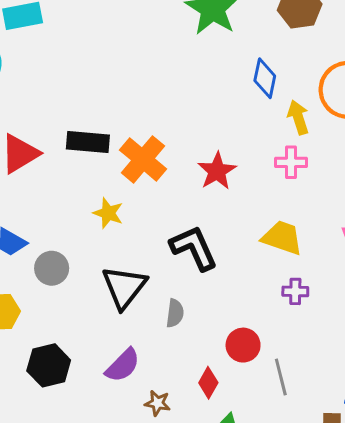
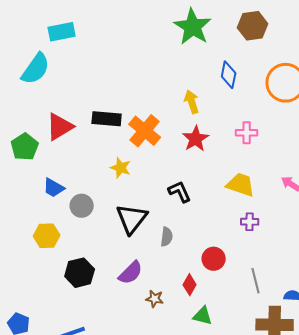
yellow arrow: (298, 117) -> (192, 102), moved
black L-shape: (194, 248) -> (180, 192), size x0.7
gray line: (281, 377) -> (256, 281), moved

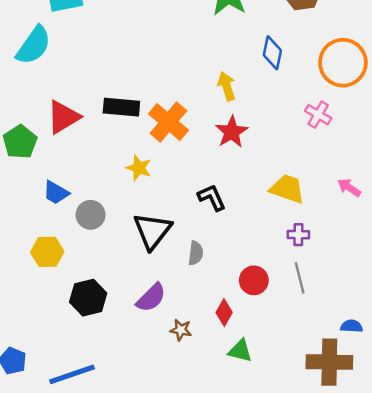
pink cross: (247, 133) -> (318, 115), moved, turned 30
gray line: (256, 281) -> (300, 278), moved

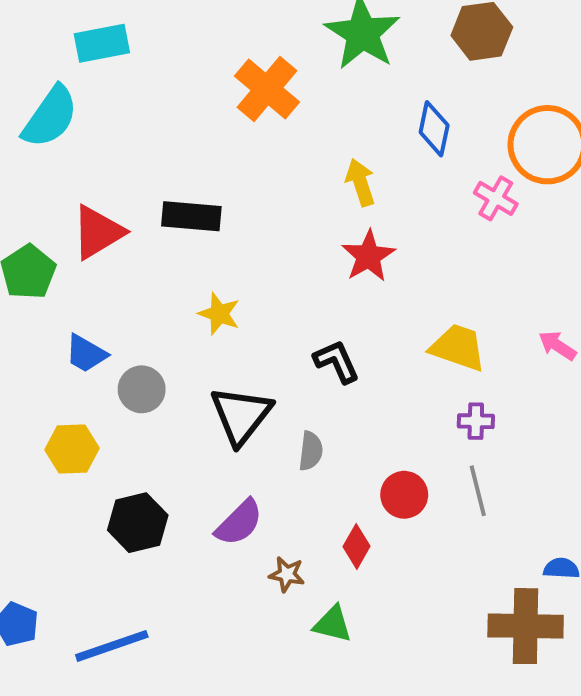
pink cross: (318, 115) -> (496, 198), moved
orange cross: (168, 122) -> (267, 89), moved
green triangle: (240, 351) -> (333, 624), moved

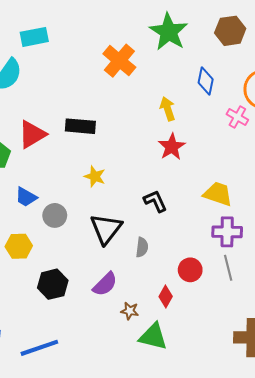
purple cross: (476, 421) -> (227, 232), size x1.6
green triangle: (333, 624) -> (153, 337), size x1.4

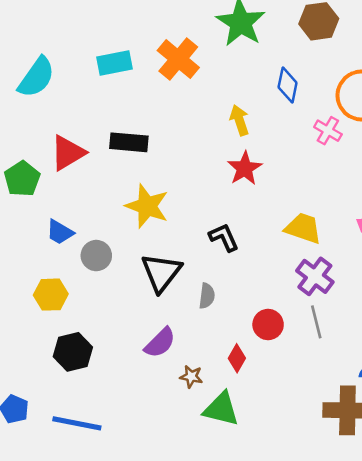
cyan rectangle: (34, 37) -> (115, 63), moved
yellow star: (95, 176) -> (147, 206), size x1.6
purple cross: (227, 232) -> (315, 276), turned 36
black hexagon: (53, 284) -> (73, 352), moved
blue line: (39, 348) -> (77, 423), turned 30

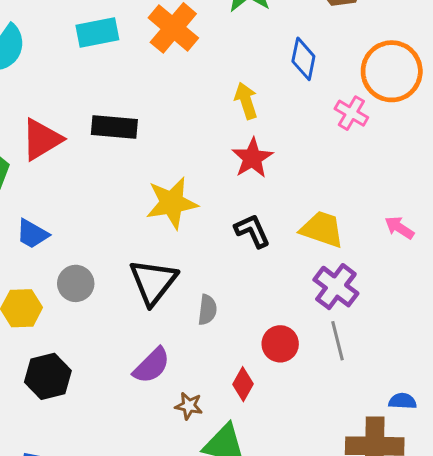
yellow star: (147, 206) -> (172, 203), moved, turned -30
black L-shape: (224, 237) -> (252, 231), moved
gray circle: (96, 256) -> (76, 283), moved

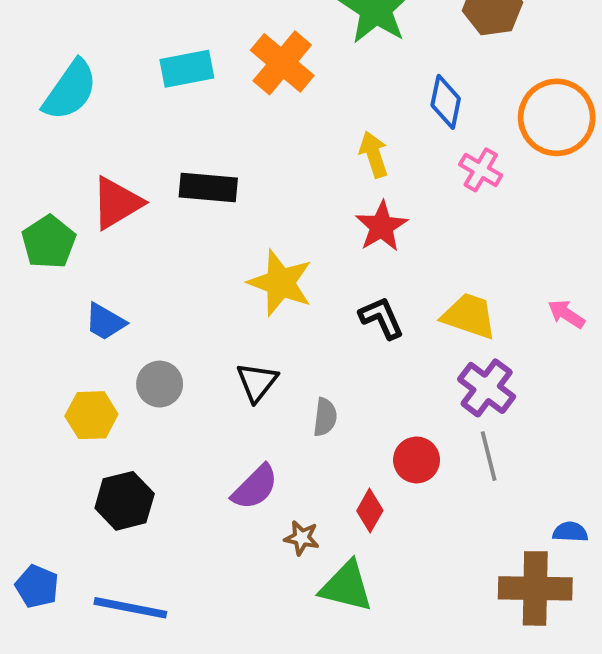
pink cross: (351, 113) -> (481, 170), moved
yellow star: (172, 203) -> (280, 283), turned 30
black triangle: (153, 282) -> (257, 382), size x0.7

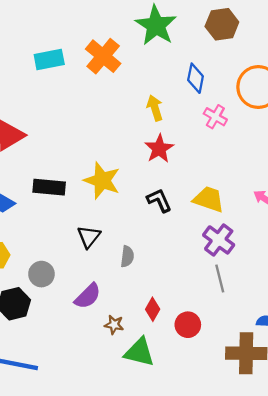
black rectangle: (208, 187) -> (49, 187), moved
gray circle: (160, 384) -> (41, 274), moved
red circle: (417, 460) -> (188, 325), moved

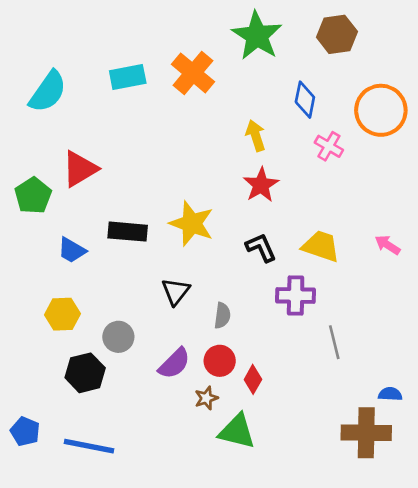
purple cross: (219, 240) -> (296, 296), moved, turned -36
brown star: (114, 325) -> (206, 398), turned -30
red circle: (188, 325) -> (220, 361), moved

